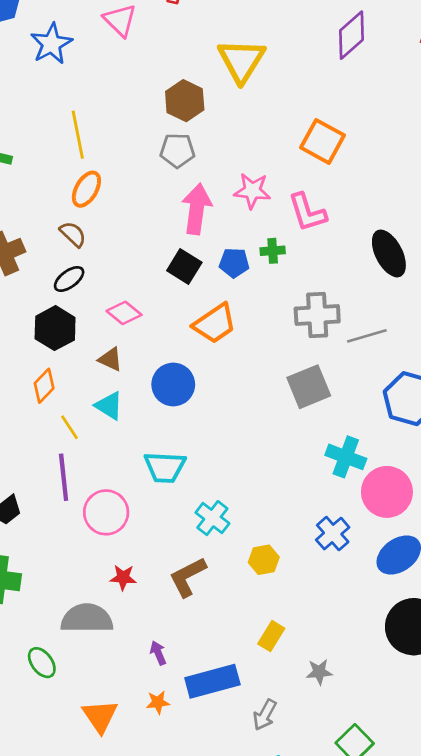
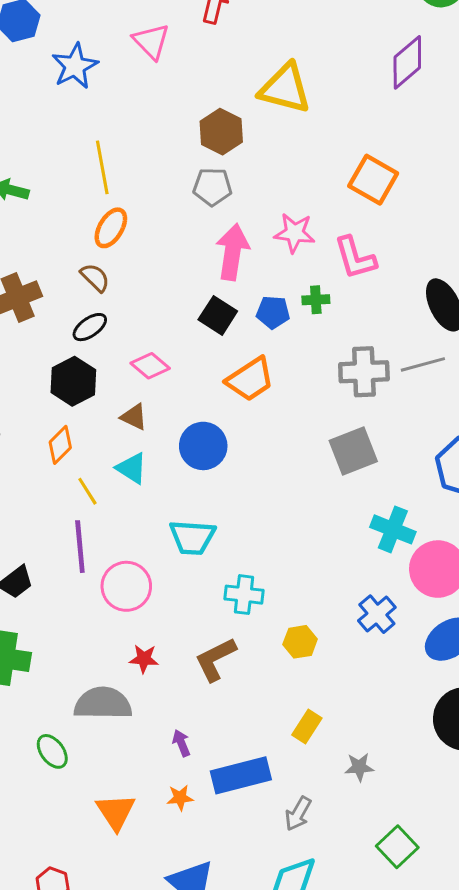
yellow triangle: (241, 61) -> (285, 88), turned -48
gray line: (367, 336) -> (423, 364), moved
cyan cross: (212, 518) -> (244, 595), turned -32

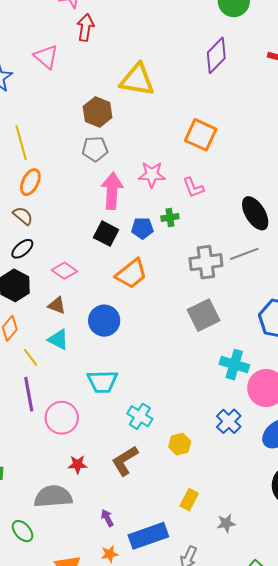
pink L-shape: (355, 258) -> (193, 187), size x0.7
cyan cross: (244, 595) -> (140, 416), turned 30

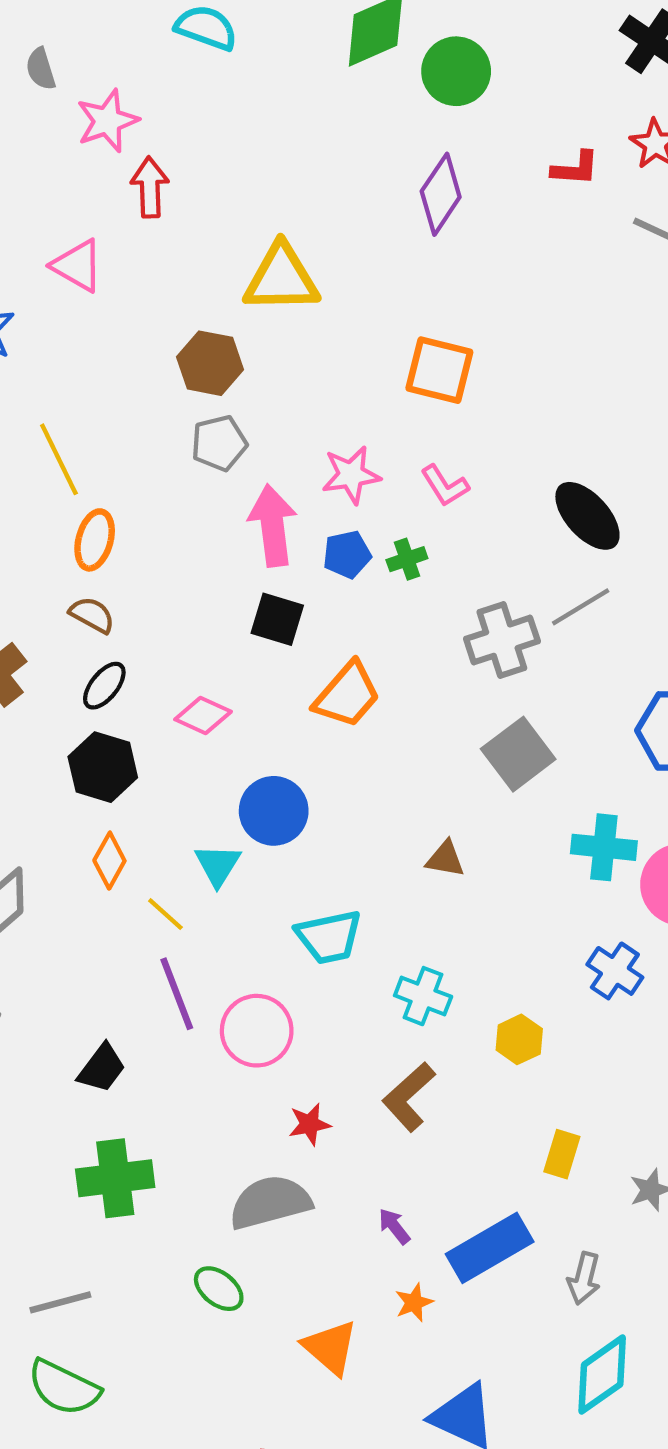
blue pentagon: (142, 228) -> (347, 554), moved
brown triangle: (57, 305) -> (445, 859), moved
blue circle: (104, 321) -> (274, 811), moved
cyan triangle: (58, 340) -> (218, 865), turned 45

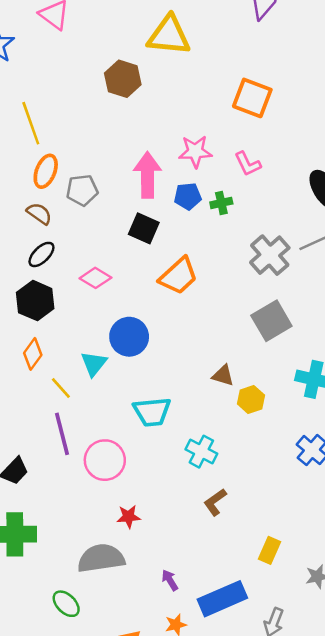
gray pentagon: (219, 443) -> (82, 190), moved
gray cross: (502, 640) -> (270, 255), turned -30
yellow hexagon: (519, 1039) -> (251, 399), moved
brown L-shape: (409, 1097) -> (215, 502), moved, size x0.7

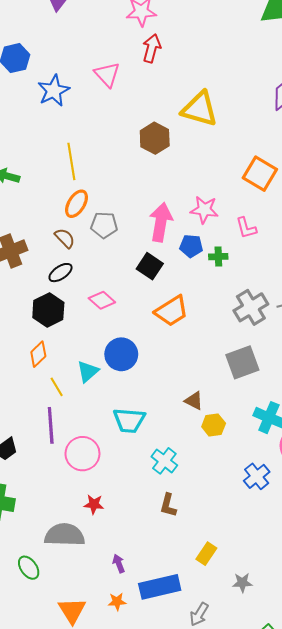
brown L-shape: (215, 502) -> (168, 505), turned -50

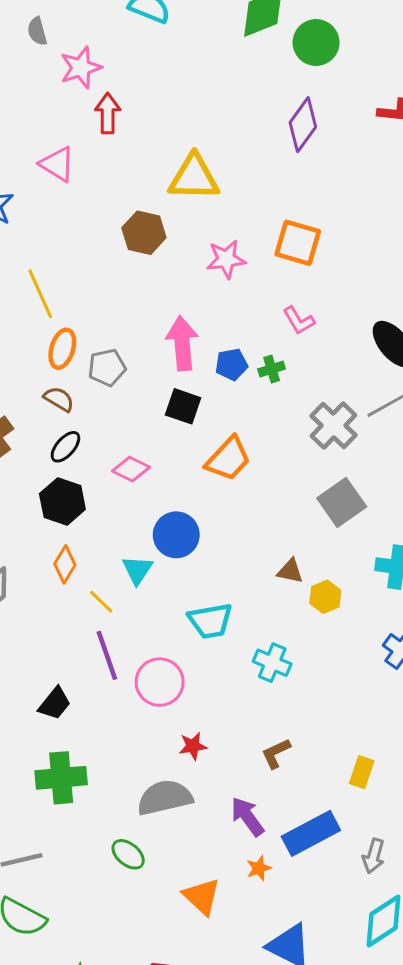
pink star: (204, 210) -> (226, 259), moved
brown L-shape: (168, 505) -> (276, 753), moved, turned 65
purple arrow: (119, 563) -> (247, 817), size x1.6

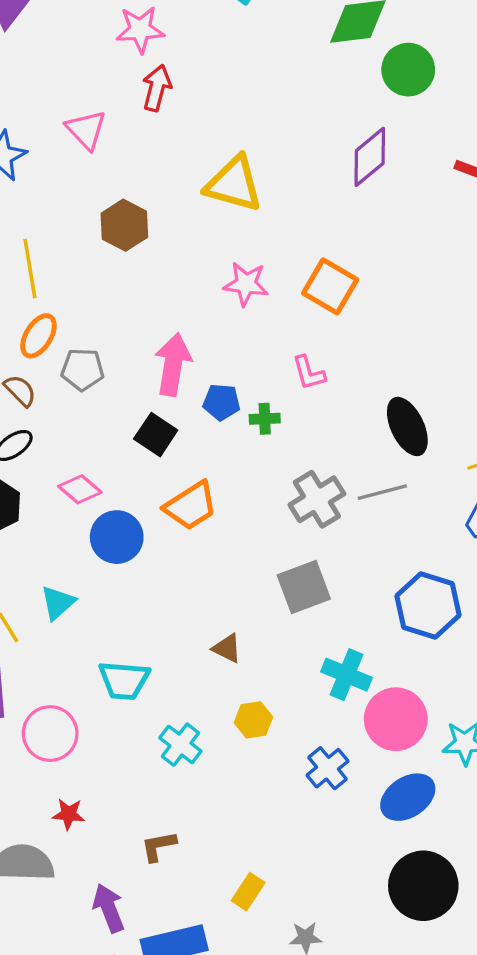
brown hexagon: (144, 233) -> (124, 225), moved
blue circle: (176, 535) -> (117, 537), moved
yellow hexagon: (325, 597) -> (253, 720), moved

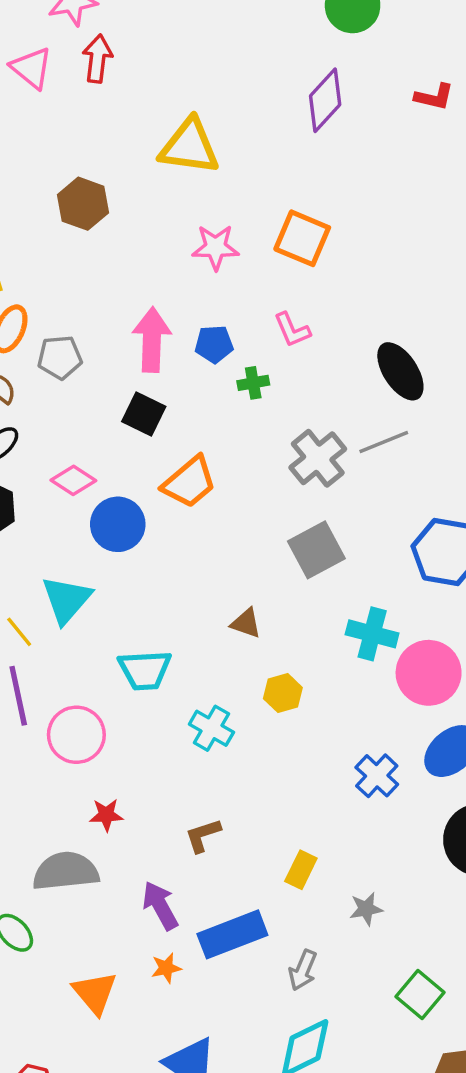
pink triangle: (86, 130) -> (32, 68), moved
blue pentagon: (221, 402) -> (214, 344), moved
cyan triangle: (58, 603) -> (66, 600), size x1.4
blue cross: (327, 768) -> (377, 776), moved

